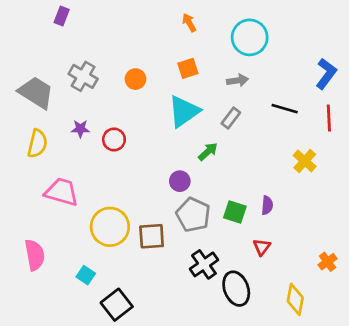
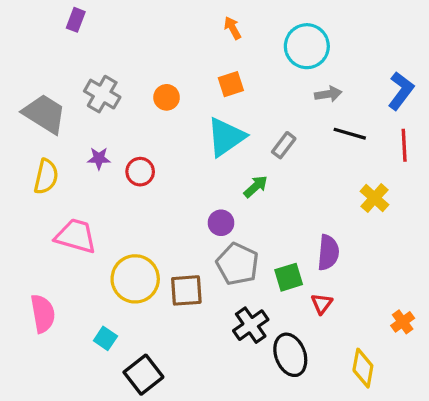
gray arrow: (238, 80) -> (328, 94), moved
purple semicircle: (267, 205) -> (328, 252), size x1.5
green square: (235, 212) -> (289, 277), moved, turned -35

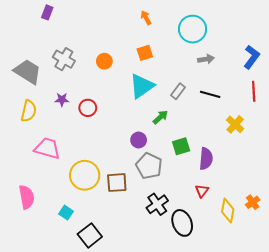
black line: (350, 134) -> (210, 94), moved
green square: (289, 277) -> (181, 146), moved
yellow diamond: (363, 368) -> (228, 211), moved

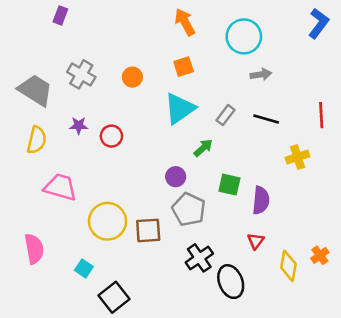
orange arrow: (146, 18) -> (185, 22), size x1.5
blue L-shape: (252, 57) -> (319, 23), moved
yellow cross: (235, 124) -> (298, 157), turned 30
green square: (181, 146) -> (229, 185), turned 30

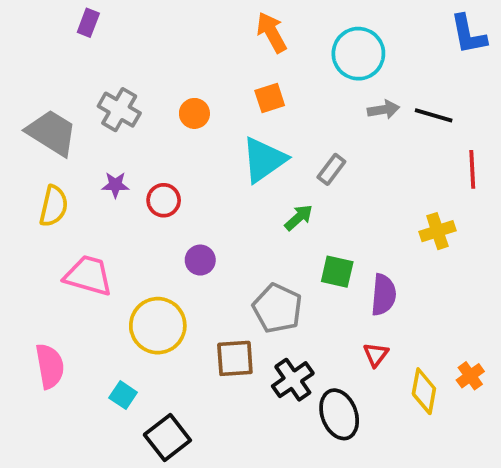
blue L-shape: (319, 23) -> (468, 34), turned 132
black line: (266, 119) -> (434, 115), moved
purple circle: (176, 177) -> (200, 260), moved
brown square: (148, 230) -> (235, 358), moved

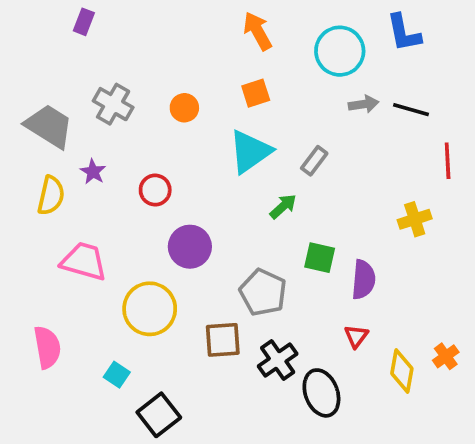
blue L-shape: (468, 34) -> (404, 33), moved
purple star: (115, 185) -> (93, 172), moved, turned 30
purple circle: (200, 260) -> (190, 247), size x1.5

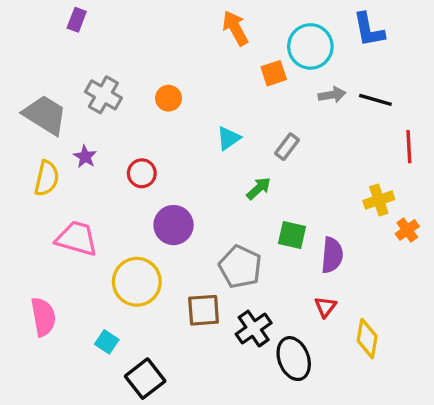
orange square: (256, 93) -> (274, 73), moved
cyan triangle: (250, 152) -> (229, 138), size x0.6
orange cross: (446, 356) -> (407, 230), moved

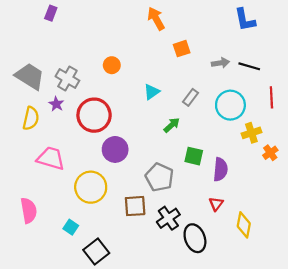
cyan circle: (310, 46) -> (230, 105), moved
gray cross: (103, 95) -> (67, 79), moved
red circle: (142, 173) -> (94, 115), size x1.8

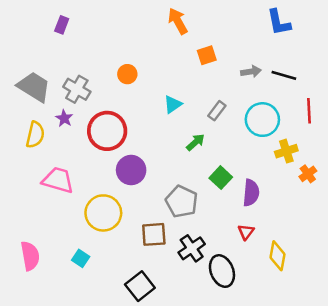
purple rectangle: (51, 13) -> (62, 25), moved
green square: (194, 156) -> (221, 178), turned 30
pink semicircle: (29, 210) -> (30, 256), moved
black square: (96, 251) -> (140, 286), moved

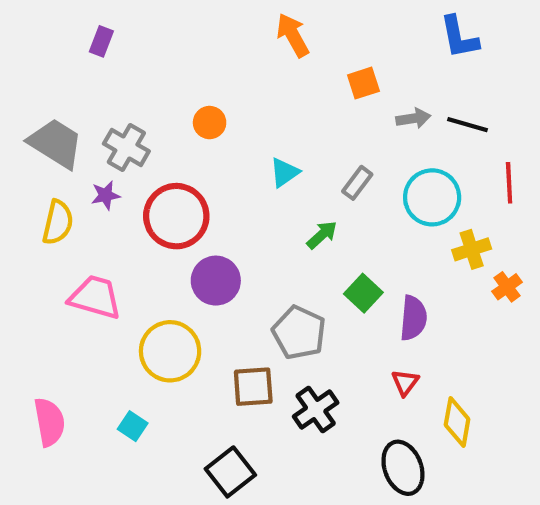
orange square: (207, 55) -> (363, 83), moved
purple star: (64, 118) -> (106, 195), turned 30
black ellipse: (222, 271) -> (403, 468), moved

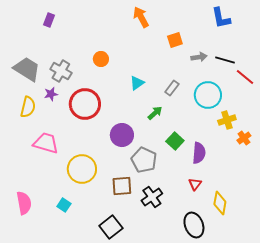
red line: (509, 183) -> (245, 77), moved, turned -48
purple circle: (216, 281) -> (122, 135), moved

